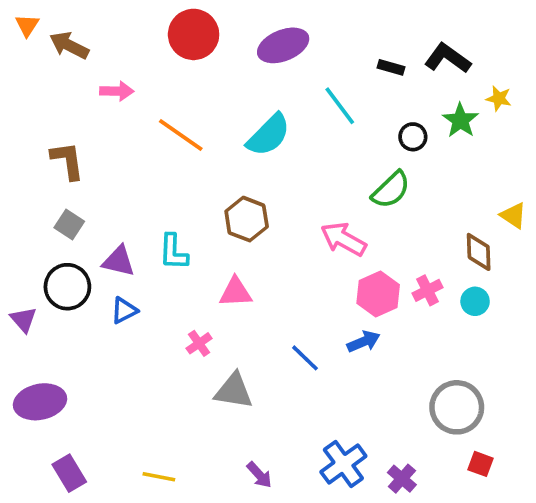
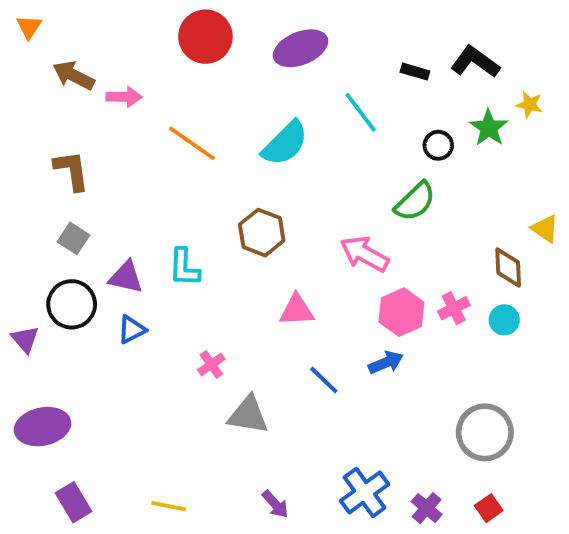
brown arrow: (69, 45) -> (74, 75), moved
pink triangle: (236, 292) -> (297, 310), moved
red square: (481, 464) -> (489, 508), moved, turned 35

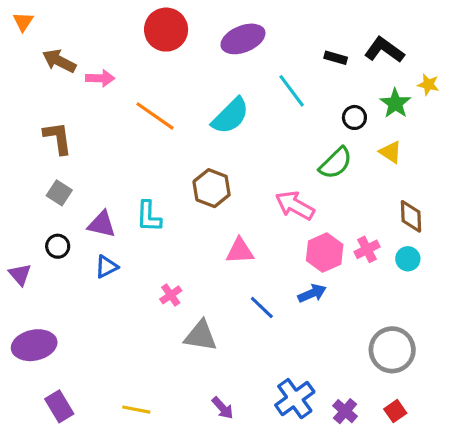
yellow triangle: (545, 229) -> (391, 152), moved
black circle: (72, 304) -> (58, 246), size x0.6

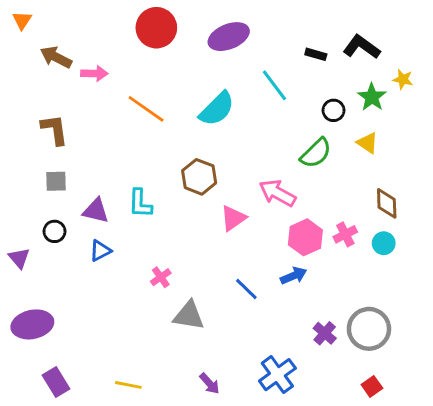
gray square: (59, 193) -> (56, 181), turned -35
pink triangle: (240, 251) -> (233, 218), moved, turned -32
purple cross: (345, 411) -> (325, 333), moved

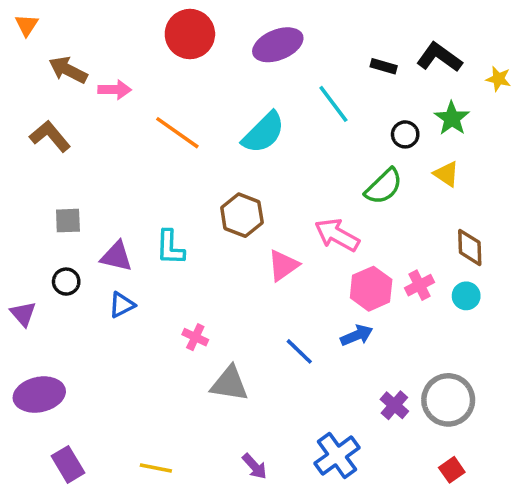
yellow star: (403, 79) -> (498, 79), moved
brown L-shape: (55, 130) -> (50, 136), moved, turned -32
pink cross: (161, 277) -> (195, 337), turned -30

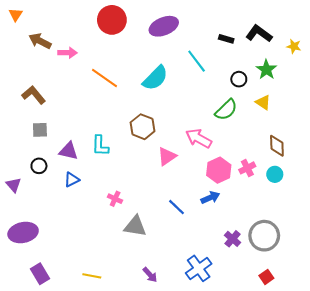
brown L-shape: (50, 136) -> (34, 95), moved

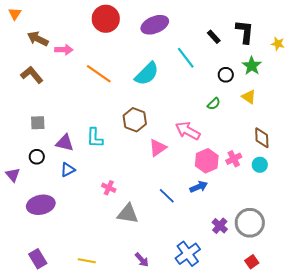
black L-shape: (259, 34) -> (245, 32), turned 60
black rectangle: (226, 39) -> (214, 37), turned 32
brown L-shape: (34, 95) -> (32, 75), moved
green semicircle: (226, 110) -> (214, 104), size x0.6
purple ellipse: (23, 233) -> (41, 205), moved

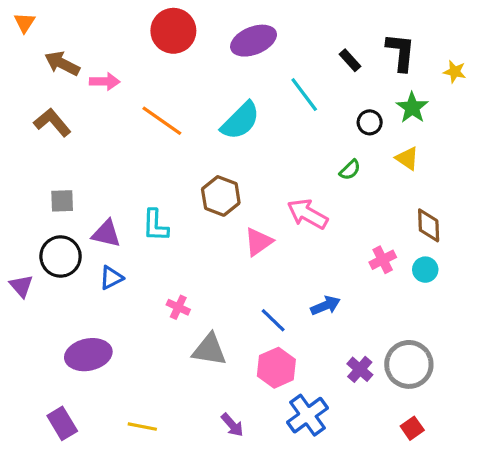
black circle: (37, 157) -> (61, 256), size x1.6
pink hexagon: (207, 161) -> (276, 368), moved
purple ellipse: (41, 205) -> (88, 355), moved

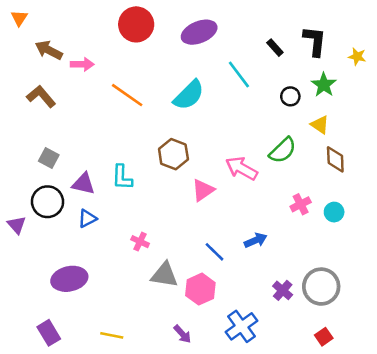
green semicircle: (350, 170) -> (283, 150), moved, size x1.6
gray square: (62, 201) -> (49, 158), turned 30
brown diamond: (429, 225) -> (335, 159), moved
pink hexagon: (276, 368) -> (200, 289), moved

